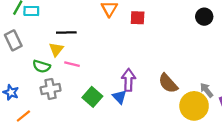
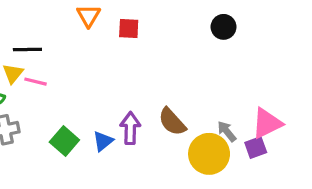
pink line: (72, 64) -> (35, 82), moved
purple arrow: (129, 80) -> (130, 128), moved
blue triangle: (119, 97) -> (103, 141), turned 35

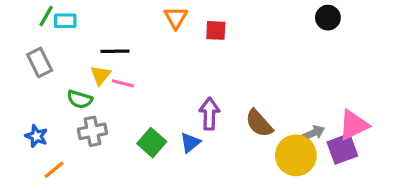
black circle: (224, 27) -> (328, 18), moved
purple arrow: (130, 128) -> (209, 114), moved
gray arrow: (227, 131) -> (314, 133), turned 105
purple square: (256, 147) -> (342, 149), size x1.4

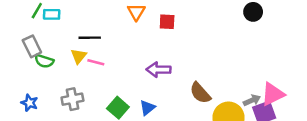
green semicircle: (80, 99) -> (44, 61), moved
purple arrow: (209, 114) -> (158, 70), moved, turned -90
gray arrow: (314, 133) -> (252, 100), moved

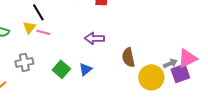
black line: (90, 38) -> (38, 12), turned 60
brown semicircle: (200, 93) -> (128, 57), turned 30

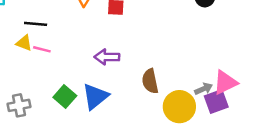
black line: (38, 12) -> (36, 24), turned -54
yellow triangle: (29, 27) -> (24, 43), turned -48
gray cross: (24, 62) -> (19, 105), moved
blue triangle: (85, 69) -> (95, 96), size x1.6

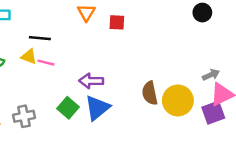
purple arrow: (107, 57) -> (91, 81), moved
gray arrow: (204, 89) -> (211, 75), moved
yellow circle: (179, 107) -> (178, 100), moved

